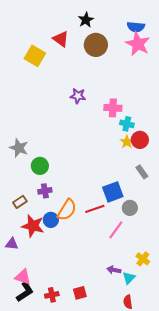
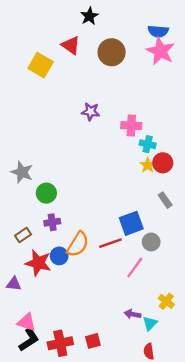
black star: (86, 20) -> (89, 16), moved
red cross: (52, 295) -> (60, 343), size x1.5

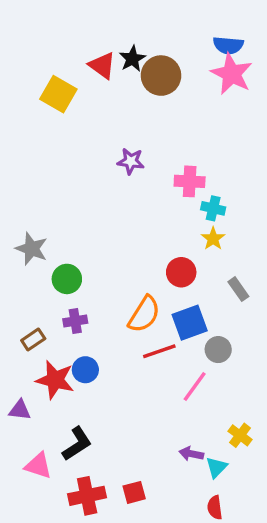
black star: (89, 16) -> (132, 59), moved
red circle: (163, 163) -> (181, 272), moved
orange semicircle: (78, 244) -> (144, 314), moved
black L-shape: (29, 340) -> (77, 444), moved

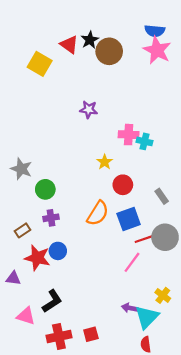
pink cross: (190, 181) -> (129, 135), moved
yellow star: (213, 239) -> (105, 162), moved
gray circle: (218, 350) -> (165, 237), moved, size x1.5
red line: (159, 351) -> (146, 238), moved
cyan triangle: (216, 467) -> (147, 317), size x1.6

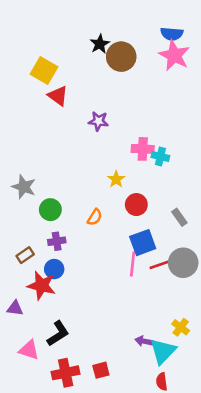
red triangle: (69, 44) -> (58, 96), moved
orange semicircle: (98, 213) -> (95, 217), moved, size x0.6
blue circle: (58, 251) -> (54, 269), moved
pink line: (132, 262) -> (133, 264), moved, turned -30

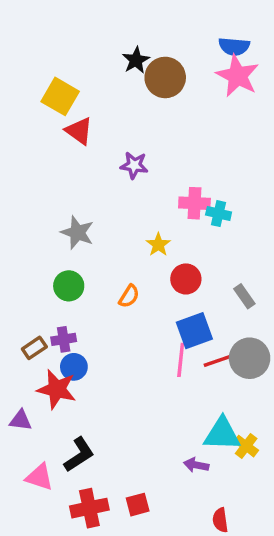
gray star: (24, 187) -> (77, 232), moved
purple cross: (57, 241) -> (64, 339), moved
cyan triangle: (163, 351) -> (222, 434), moved, turned 48

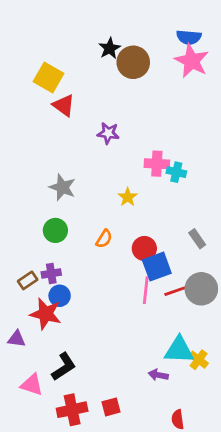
red circle: (186, 279) -> (144, 248), moved

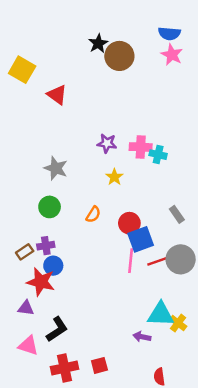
pink star: (192, 61) -> (172, 55), size x0.7
yellow square: (48, 78) -> (22, 70), moved
purple star: (108, 133) -> (107, 143), moved
purple triangle: (17, 339) -> (26, 308), moved

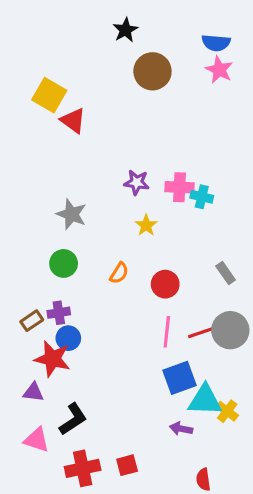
black star: (98, 43) -> (125, 30), moved
yellow square: (22, 70) -> (49, 95), moved
blue square: (141, 239) -> (179, 378), moved

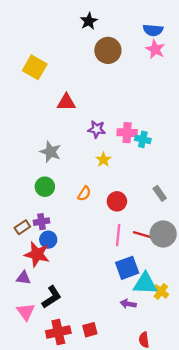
red triangle: (73, 121) -> (66, 102), moved, turned -36
red line: (203, 332) -> (144, 235), turned 35
pink triangle: (37, 440) -> (26, 312), turned 36

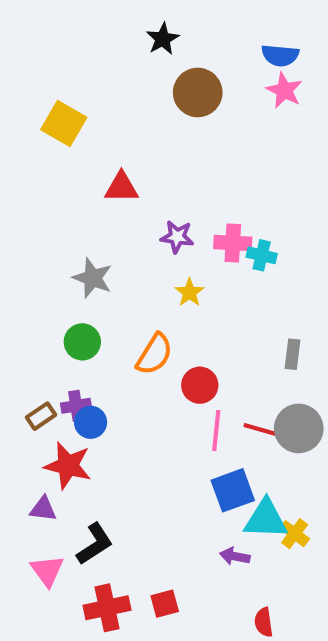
orange semicircle: (84, 193) -> (154, 354), size x1.5
gray rectangle: (160, 193) -> (293, 354), turned 42
red circle: (117, 201) -> (200, 385), moved
blue circle: (48, 240) -> (91, 422), moved

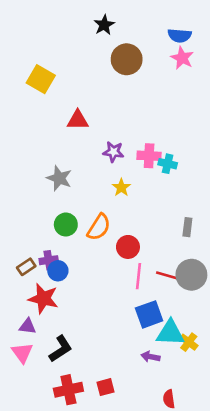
green circle: (82, 342) -> (66, 225), moved
pink triangle: (47, 571) -> (22, 353), moved

